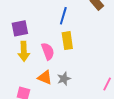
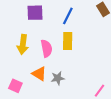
purple square: (20, 28) -> (35, 13), moved

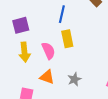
purple square: (35, 13) -> (21, 25), moved
gray star: (58, 78) -> (74, 79), moved

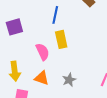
yellow arrow: (24, 52) -> (15, 71), moved

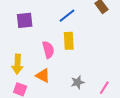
blue line: (55, 15) -> (67, 16), turned 30
gray star: (69, 80) -> (78, 82), moved

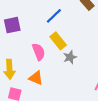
yellow rectangle: (69, 41) -> (58, 41), turned -30
gray star: (78, 82) -> (70, 57), moved

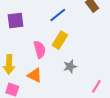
yellow rectangle: (58, 41) -> (60, 40), turned 66
gray star: (70, 57) -> (70, 66), moved

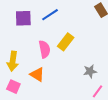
blue line: (58, 15) -> (50, 15), moved
gray star: (70, 66) -> (90, 71), moved

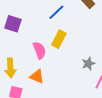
blue line: (50, 15) -> (56, 12), moved
purple square: (23, 18) -> (13, 24), turned 30

